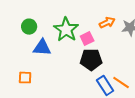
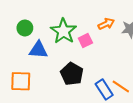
black pentagon: (91, 60) -> (72, 74), moved, turned 30
orange square: (25, 78) -> (21, 81), size x1.5

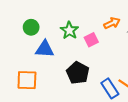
green star: (63, 31) -> (69, 30), size x0.7

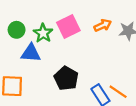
green star: (69, 30) -> (43, 33), moved
pink square: (91, 40) -> (68, 26), moved, size x1.5

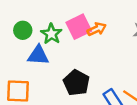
orange arrow: (103, 25) -> (97, 29), moved

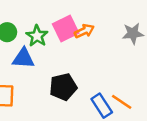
black pentagon: (76, 83) -> (63, 87), turned 30

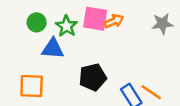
pink square: (66, 28) -> (95, 19), turned 35

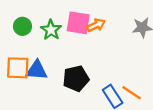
blue triangle: (53, 49) -> (37, 70), moved
orange square: (32, 86) -> (18, 68), moved

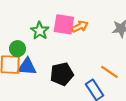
green circle: (22, 26) -> (18, 49), moved
orange line: (132, 93) -> (109, 72), moved

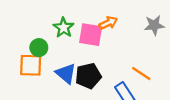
pink square: (64, 24) -> (91, 35), moved
blue triangle: (27, 67) -> (66, 73), moved, turned 36

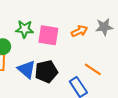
orange arrow: (108, 23) -> (79, 31), moved
green star: (64, 28) -> (25, 29), turned -30

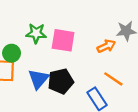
orange arrow: (79, 31) -> (106, 46), moved
blue triangle: (27, 69) -> (38, 79), turned 30

